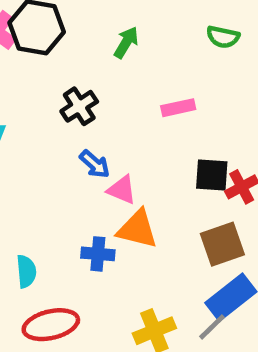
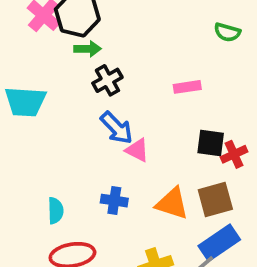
green arrow: (126, 42) -> (88, 49), moved, turned 55
blue arrow: (95, 164) -> (117, 128), size x1.4
orange triangle: (137, 229) -> (172, 203), moved

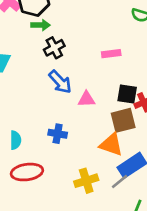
pink triangle: (137, 150) -> (86, 99), moved, turned -30
brown square: (215, 199) -> (123, 120), moved
orange triangle: (172, 203) -> (111, 145), moved

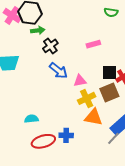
blue cross: (58, 134) -> (66, 135), moved
cyan semicircle: (15, 140) -> (31, 119), turned -88
orange triangle: (111, 145) -> (93, 117), moved
yellow cross: (86, 181) -> (87, 98), moved

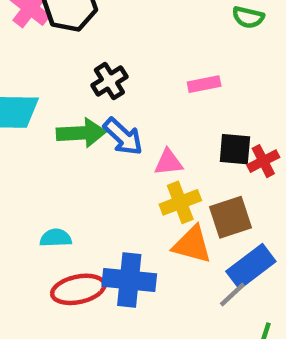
green arrow: (38, 30) -> (81, 133), moved, size x1.5
brown square: (109, 92) -> (231, 217), moved
blue cross: (66, 135) -> (129, 280), size x1.6

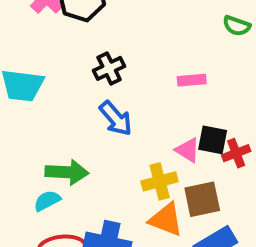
green arrow: (81, 133) -> (67, 172), moved
pink triangle: (168, 162) -> (188, 150), moved, turned 32
cyan semicircle: (56, 238) -> (47, 201), turned -32

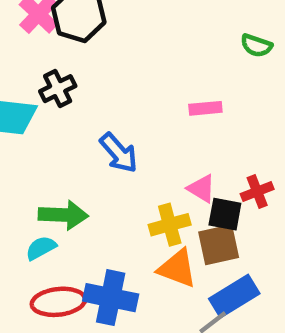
black cross: (109, 68) -> (58, 89), moved
black square: (213, 140) -> (225, 214), moved

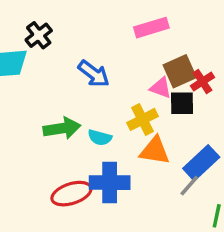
pink rectangle: (205, 108) -> (151, 28), size x1.4
brown square: (219, 245) -> (180, 71), moved
cyan semicircle: (41, 248) -> (100, 138), moved, turned -125

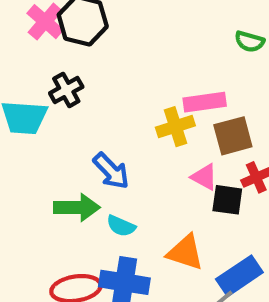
brown square: (180, 71) -> (233, 136), moved
blue arrow: (94, 74) -> (111, 171), moved
yellow cross: (142, 119) -> (175, 127), moved

